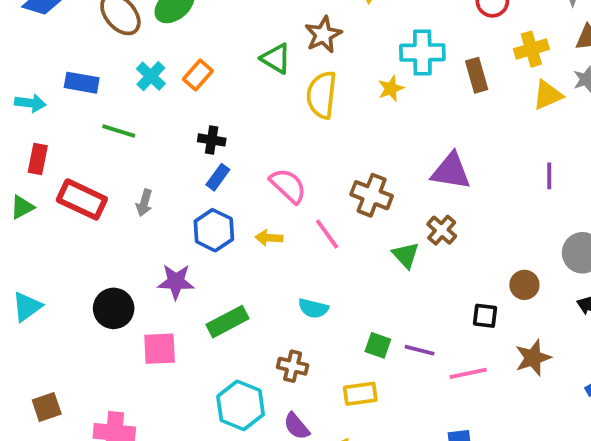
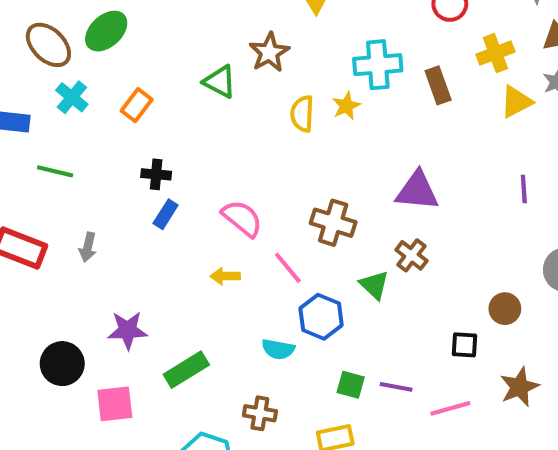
cyan cross: (151, 76) -> (72, 97), moved
yellow semicircle: (322, 95) -> (302, 114), moved, size x0.7
blue hexagon: (214, 230) -> (321, 317), moved

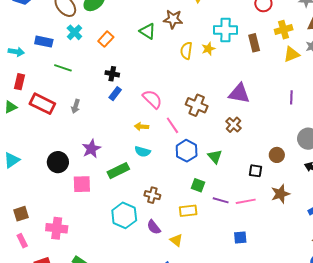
brown star: (269, 52) -> (173, 19), turned 30
green triangle: (374, 285) -> (215, 157), moved
purple star: (128, 330) -> (91, 149), turned -30
cyan semicircle: (278, 349) -> (143, 152), moved
purple line: (396, 387) -> (221, 200), moved

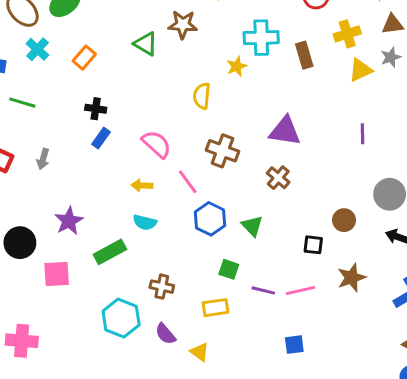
yellow semicircle: (186, 51) -> (202, 96), moved

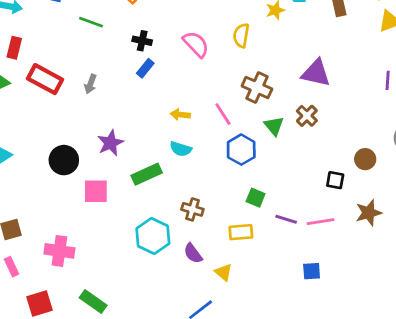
green line: (22, 103) -> (91, 22), moved
pink semicircle: (156, 144) -> (196, 44), moved
green triangle: (252, 226) -> (274, 126), moved

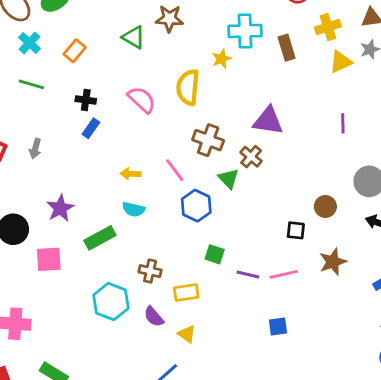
yellow semicircle: (241, 35) -> (188, 87), size x1.4
brown cross: (307, 116) -> (251, 157), moved
yellow rectangle: (241, 232) -> (186, 292), moved

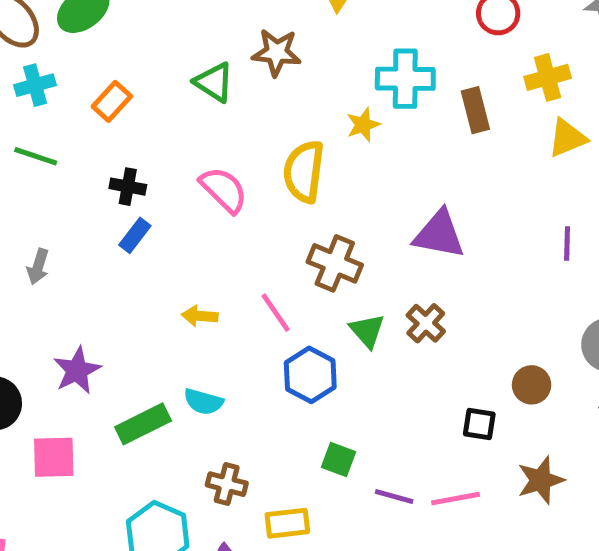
cyan cross: (29, 43) -> (35, 85), turned 30
brown cross: (251, 157) -> (426, 323), moved
cyan semicircle: (133, 209) -> (203, 402), moved

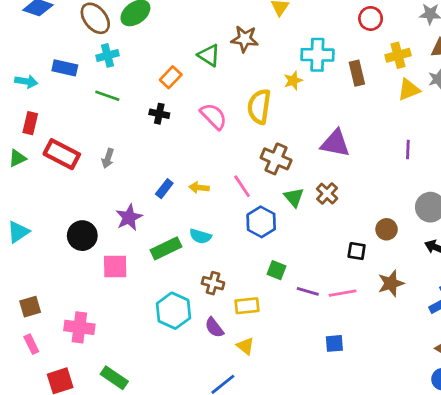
orange rectangle: (112, 101) -> (171, 77), moved
blue rectangle: (135, 235) -> (164, 189), moved

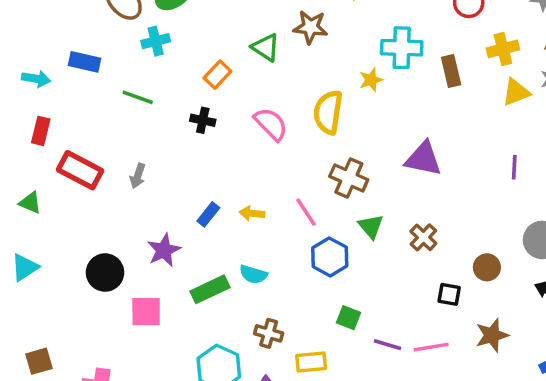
cyan cross: (108, 55) -> (156, 41), moved
green triangle: (17, 158) -> (30, 203), moved, turned 48
brown cross: (327, 194) -> (423, 237), moved

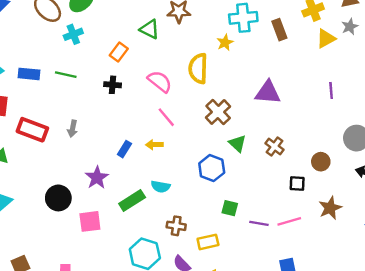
blue rectangle: (85, 62) -> (29, 74), moved
brown cross: (349, 178) -> (218, 112), turned 30
pink line: (306, 212) -> (166, 117), moved

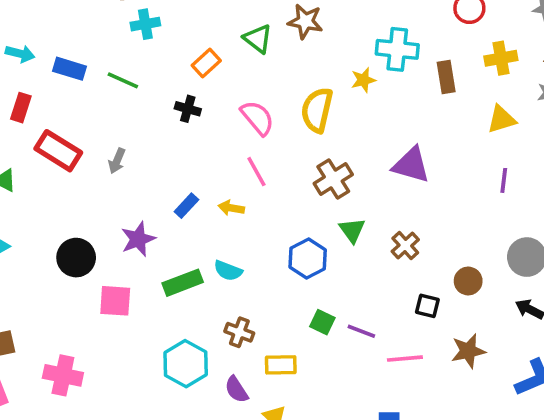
yellow triangle: (326, 39) -> (501, 119), moved
purple line: (259, 223) -> (361, 331), moved

